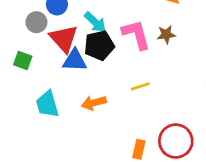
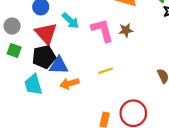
gray circle: (36, 22) -> (12, 26), moved
black pentagon: (99, 45) -> (44, 57), moved
blue triangle: (75, 60) -> (59, 65), moved

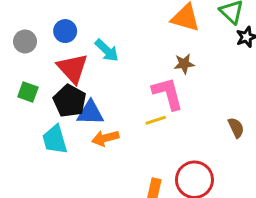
gray circle: (12, 26) -> (25, 41), moved
pink L-shape: (102, 30) -> (168, 93), moved
black pentagon: (44, 57) -> (70, 101), turned -30

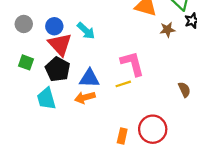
blue circle: (65, 31) -> (54, 26), moved
brown star: (184, 64) -> (167, 30), moved
blue triangle: (90, 113) -> (89, 78), moved

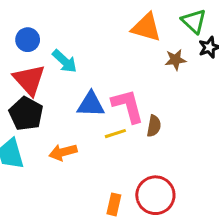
blue circle: (54, 26) -> (28, 40), moved
blue triangle: (89, 78) -> (91, 104), moved
brown semicircle: (184, 90) -> (154, 126), moved, turned 35

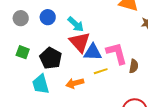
blue circle: (28, 40) -> (48, 17), moved
red triangle: (29, 80) -> (80, 42), moved
yellow line: (115, 134) -> (101, 71), moved

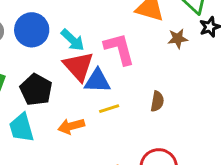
blue circle: (48, 17) -> (32, 30), size x1.5
pink L-shape: (117, 53) -> (119, 49), moved

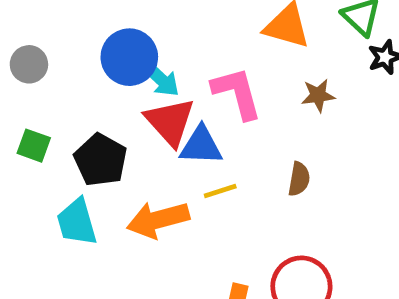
blue circle: (32, 30) -> (129, 57), moved
brown star: (178, 39) -> (318, 95), moved
orange arrow: (71, 126) -> (158, 220), size x1.4

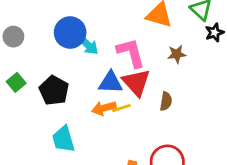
red triangle: (170, 122) -> (136, 82), moved
green square: (34, 146) -> (16, 82), turned 30
orange arrow: (158, 220) -> (104, 108), moved, size x0.7
cyan trapezoid: (77, 222) -> (63, 139), moved

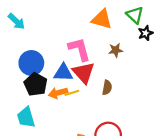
blue circle: (70, 33) -> (31, 63), moved
cyan arrow: (88, 45) -> (16, 21), moved
black pentagon: (54, 91) -> (36, 84), moved

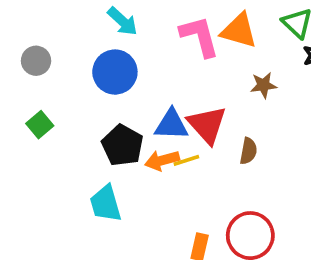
cyan arrow: (16, 21) -> (122, 21), moved
pink L-shape: (79, 49) -> (200, 36), moved
blue circle: (31, 63) -> (115, 72), moved

